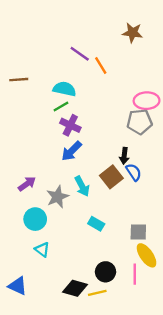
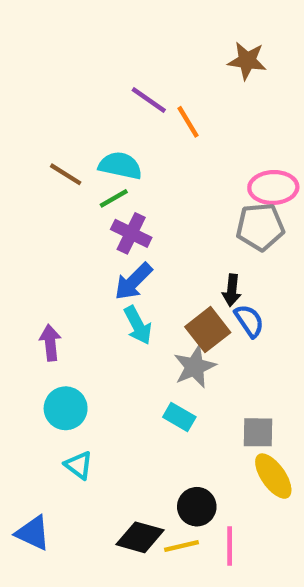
brown line: (19, 80) -> (66, 174), moved, turned 36
purple arrow: (27, 184) -> (50, 343), turned -60
cyan arrow: (82, 186) -> (138, 325), moved
gray star: (57, 197) -> (195, 367), moved
pink line: (135, 274) -> (230, 546), moved

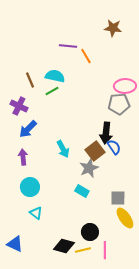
purple line: (149, 100) -> (68, 46), turned -30
brown line: (66, 174) -> (30, 80), turned 35
purple cross: (131, 233) -> (19, 106), moved
blue arrow: (133, 281) -> (28, 129), moved
black arrow: (232, 290) -> (106, 133), size x1.5

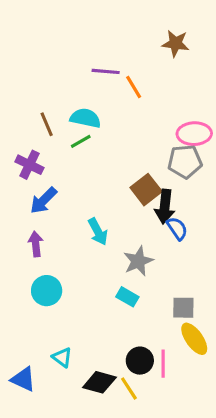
brown square: (95, 151) -> (146, 190), moved
cyan triangle: (36, 213) -> (62, 357), moved
yellow line: (83, 250) -> (129, 389), turned 70
pink line: (105, 250) -> (163, 364), moved

